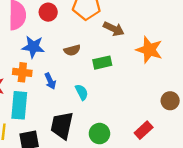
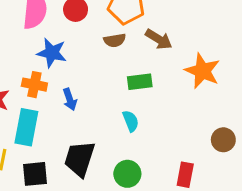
brown semicircle: (72, 50) -> (115, 40), moved
cyan semicircle: (82, 92) -> (131, 121), moved
red rectangle: (144, 130) -> (185, 175), turned -42

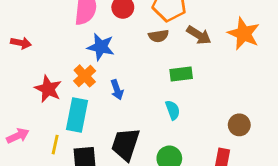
orange star: (202, 71) -> (244, 34), moved
orange cross: (34, 85) -> (85, 76), turned 35
brown circle: (223, 140) -> (239, 125), moved

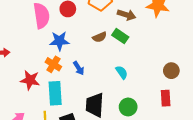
brown semicircle: (159, 36) -> (100, 37), moved
green rectangle: (181, 74) -> (120, 36), moved, turned 56

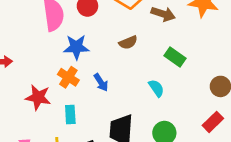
green rectangle: (120, 36) -> (175, 57), moved
cyan rectangle: (55, 93) -> (70, 115), size x0.6
red rectangle: (166, 98) -> (213, 122), turned 49

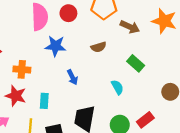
orange cross: (68, 77) -> (22, 69), moved, turned -35
red star: (38, 97) -> (16, 96), moved
red rectangle: (213, 122) -> (145, 120), moved

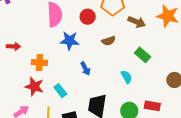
red circle: (68, 13) -> (88, 17), moved
cyan rectangle: (44, 101) -> (60, 91), turned -40
red rectangle: (145, 120) -> (152, 106), turned 49

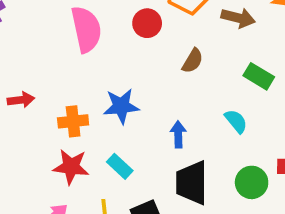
blue star: (70, 41) -> (121, 106), moved
brown semicircle: (109, 41) -> (193, 61), turned -32
blue arrow: (85, 69) -> (178, 134), moved, turned -144

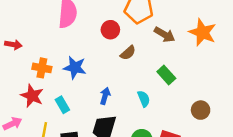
red circle: (147, 23) -> (110, 30), moved

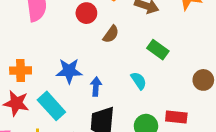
blue star: (75, 68) -> (69, 71), moved
cyan rectangle: (62, 105) -> (51, 106), size x1.5

